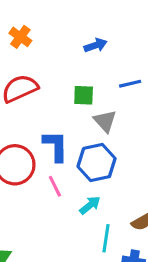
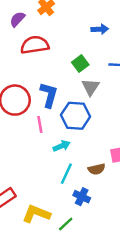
green square: (84, 95) -> (80, 63), turned 35

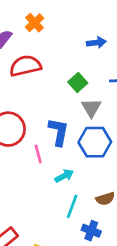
blue L-shape: (49, 95) -> (59, 132), moved
blue hexagon: (76, 116) -> (95, 142), moved

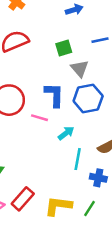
green square: (78, 82) -> (64, 48), turned 35
pink line: (38, 154) -> (39, 118), turned -49

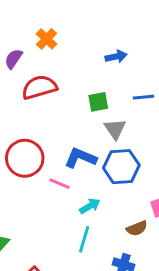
blue L-shape: (54, 95) -> (81, 158), turned -75
cyan line: (78, 159) -> (84, 239), moved

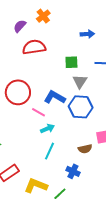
cyan arrow: (90, 206) -> (47, 129), moved

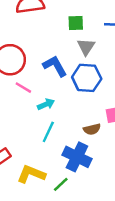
blue L-shape: (55, 97) -> (55, 66), turned 30
pink line: (38, 112) -> (23, 88), moved
blue cross: (73, 171) -> (77, 157), size x1.6

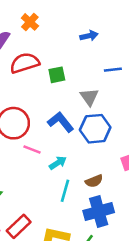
green square: (76, 23) -> (57, 75), moved
brown semicircle: (92, 129) -> (94, 181), moved
blue cross: (77, 157) -> (99, 212), turned -32

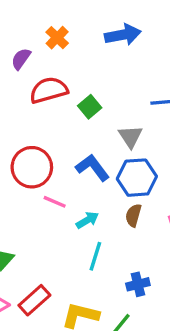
blue arrow: (89, 36) -> (123, 35), moved, size x1.5
green square: (57, 75) -> (90, 107), turned -30
brown semicircle: (94, 181) -> (133, 215), moved, turned 126
blue cross: (99, 212) -> (138, 284), size x0.6

